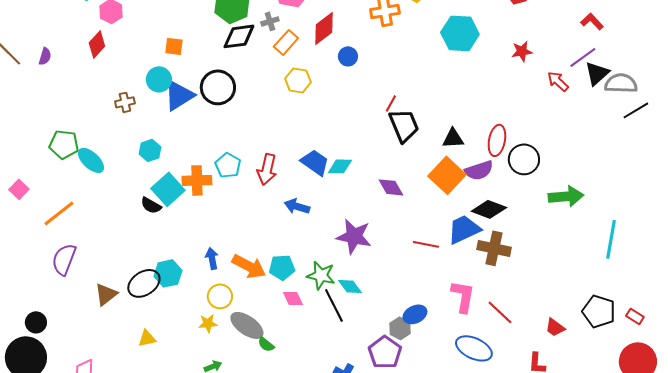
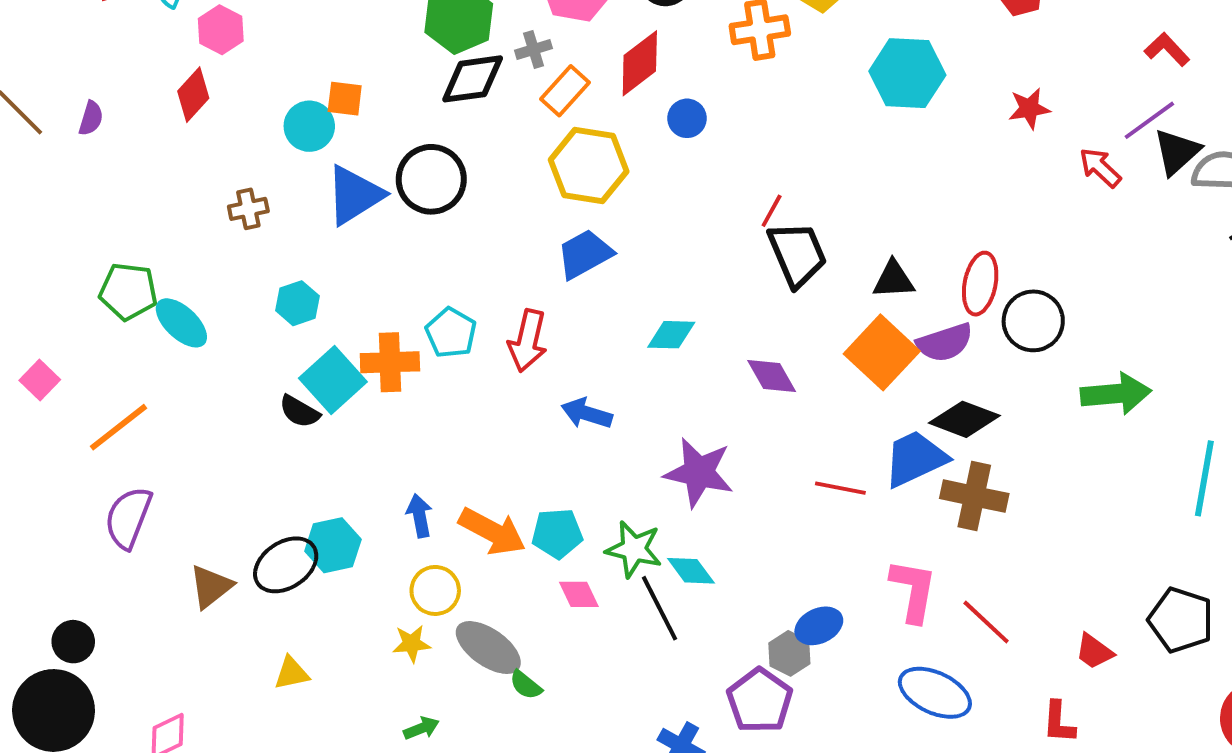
cyan circle: (159, 79) -> (309, 126), moved
yellow hexagon: (298, 80) -> (589, 166), size x1.5
blue trapezoid: (315, 162) -> (585, 254), moved, turned -64

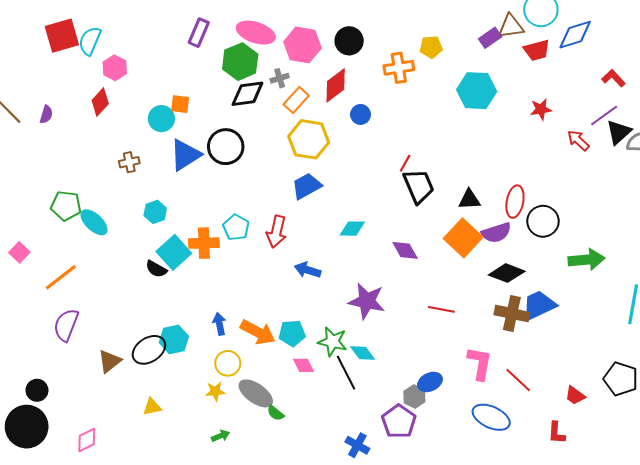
blue trapezoid: (915, 459) -> (539, 305), moved

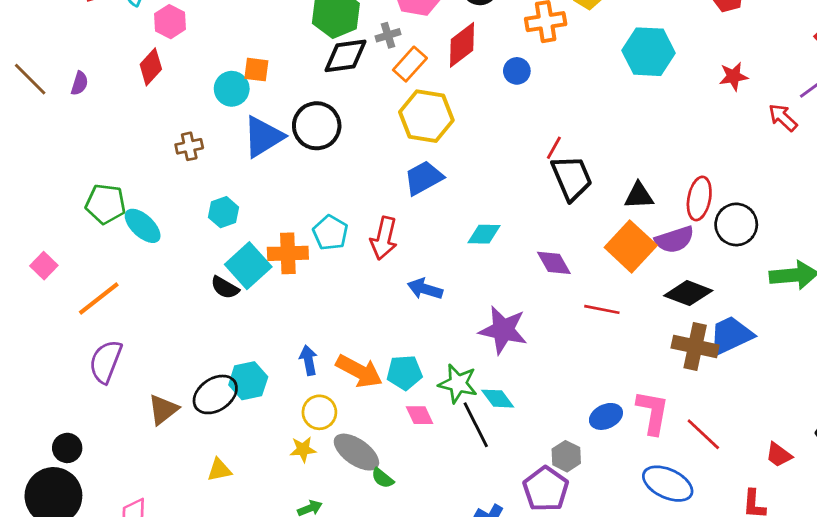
blue circle: (360, 114) -> (517, 71), moved
red line: (441, 309) -> (602, 309), moved
blue ellipse: (430, 382) -> (606, 416), moved

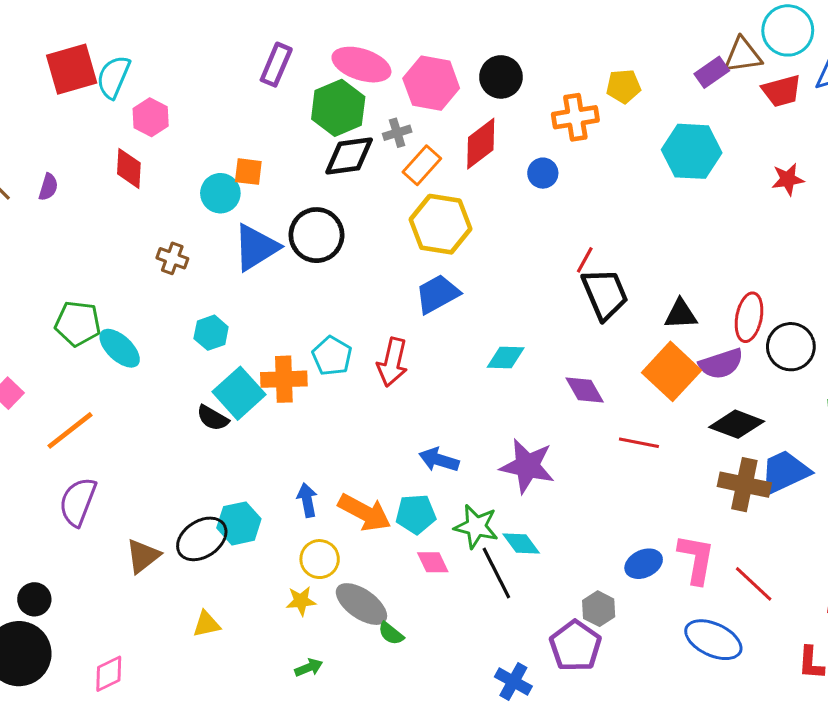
red diamond: (151, 67) -> (129, 168), turned -39
brown cross: (189, 146) -> (172, 258), turned 32
blue arrow: (425, 289) -> (439, 460), moved

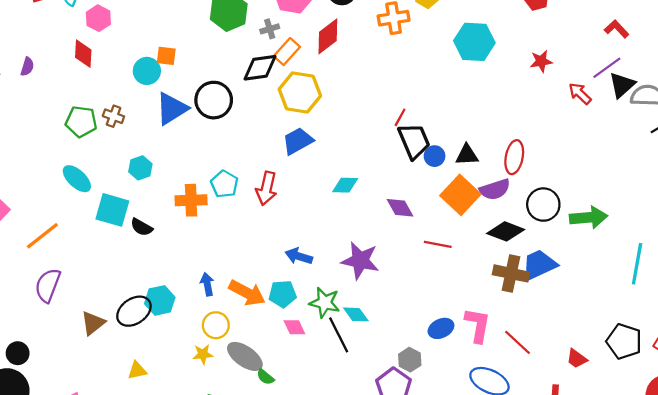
black diamond: (349, 156) -> (260, 68), moved
blue circle: (543, 173) -> (435, 156), moved
green pentagon: (78, 323) -> (81, 122), moved
black circle: (791, 347) -> (543, 205), moved
cyan square: (239, 393) -> (112, 210), moved, turned -32

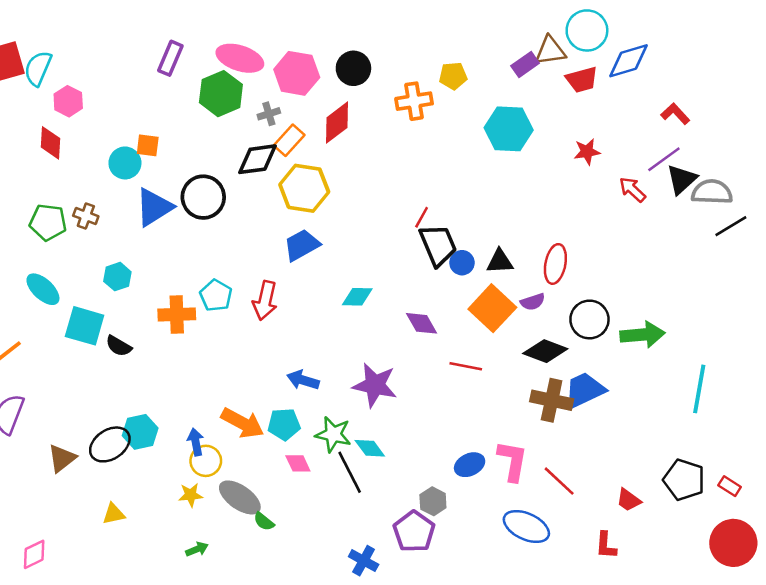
purple semicircle: (495, 189) -> (533, 302), size x0.7
blue arrow: (207, 284) -> (196, 442), moved

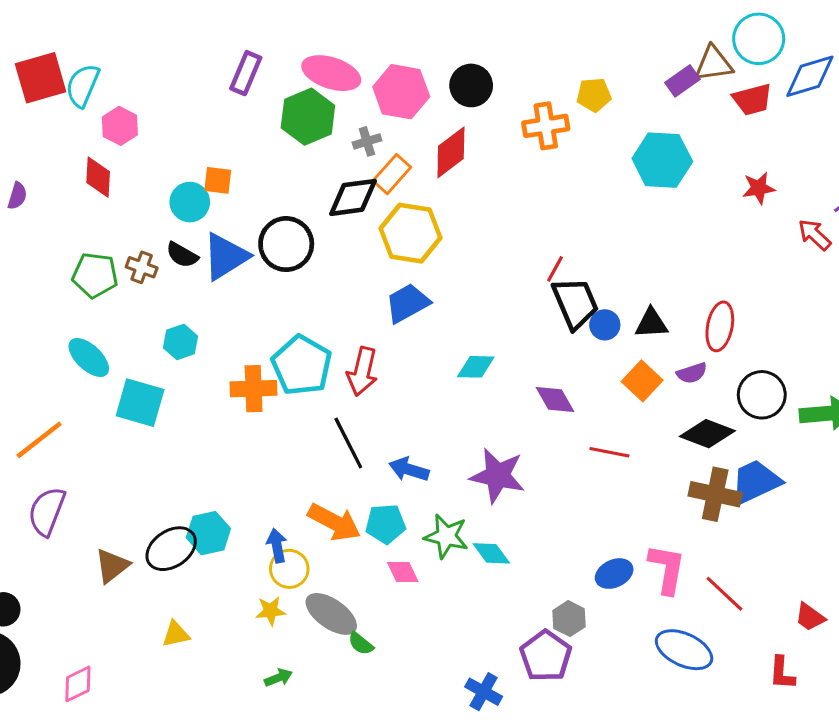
cyan pentagon: (216, 296) -> (302, 365), size x1.5
orange square: (492, 308) -> (642, 381), size x0.7
black semicircle: (119, 346) -> (182, 255), moved
black line: (350, 472) -> (348, 443), moved

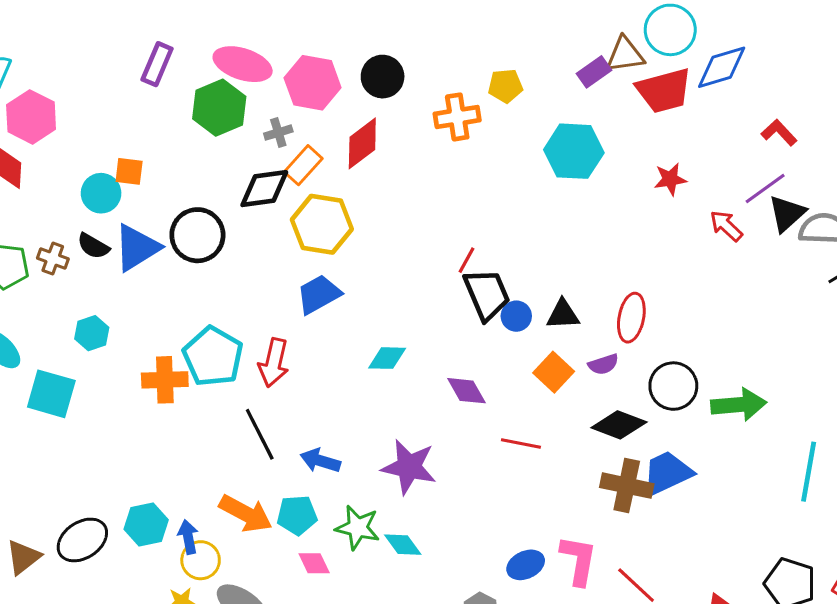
red trapezoid: (752, 99) -> (664, 91), size x1.4
pink hexagon: (120, 126) -> (31, 117), size x1.4
cyan hexagon: (208, 533) -> (146, 524), moved

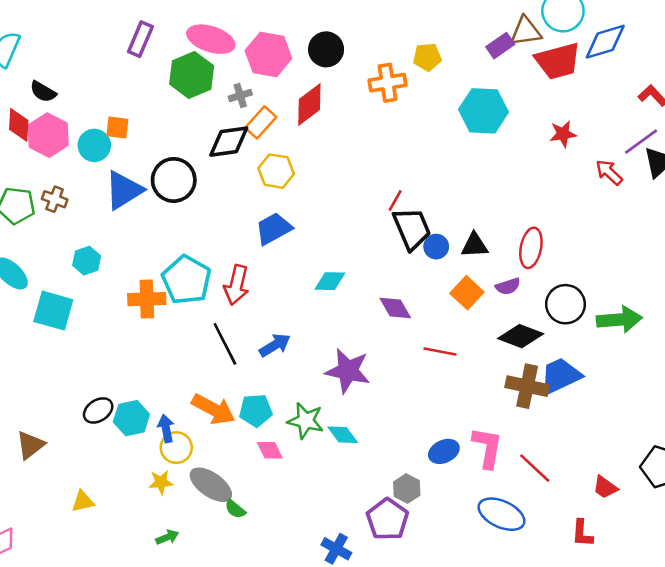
pink hexagon: (31, 117) -> (48, 135), moved
yellow hexagon: (322, 224) -> (276, 171), size x0.7
black semicircle: (93, 246) -> (43, 92), moved
blue arrow: (320, 461) -> (275, 345), moved, turned 132
black ellipse: (82, 540) -> (98, 410), moved, size x0.7

